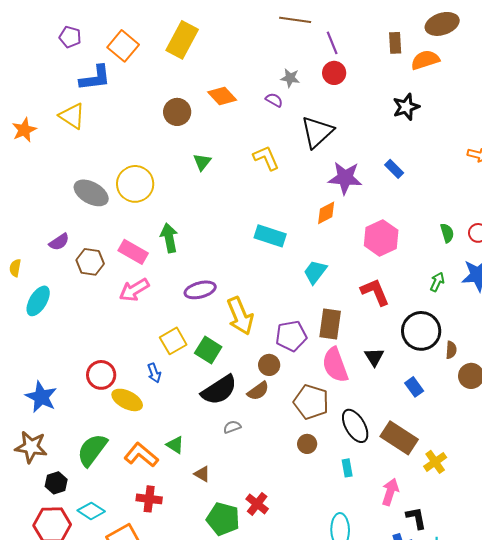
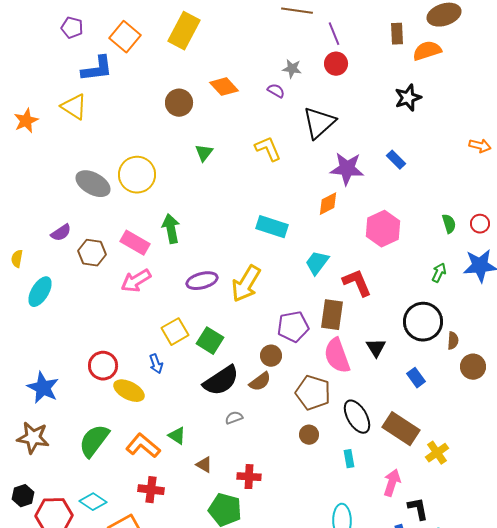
red L-shape: (375, 292) -> (357, 283), moved
yellow arrow: (240, 316) -> (246, 284), moved, turned 54
black hexagon: (56, 483) -> (23, 496), moved
red cross: (257, 504) -> (249, 477), moved, turned -35

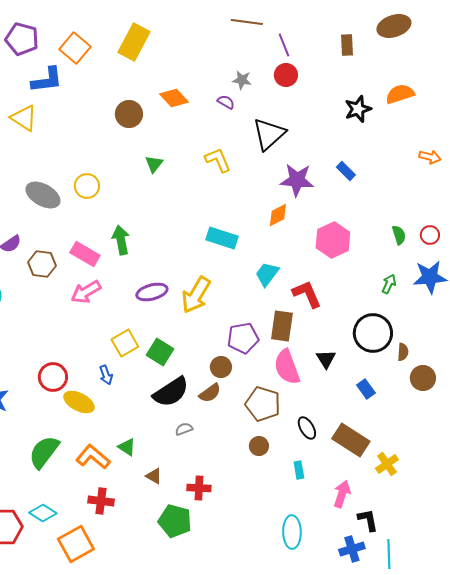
purple pentagon: (72, 28) -> (22, 39), size x1.5
orange semicircle: (427, 51) -> (400, 94), moved
yellow circle: (137, 175) -> (87, 186), size x0.7
black ellipse: (357, 417) -> (307, 428), size x0.7

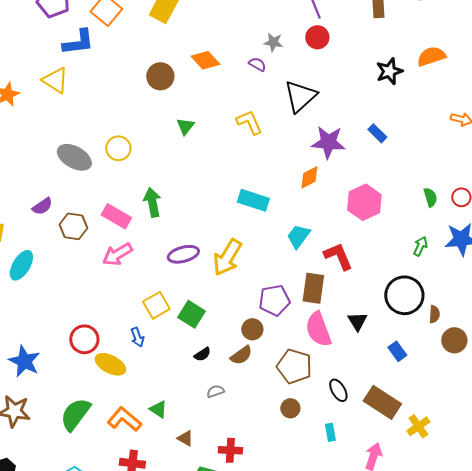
black semicircle: (171, 392) -> (202, 354), size x0.5

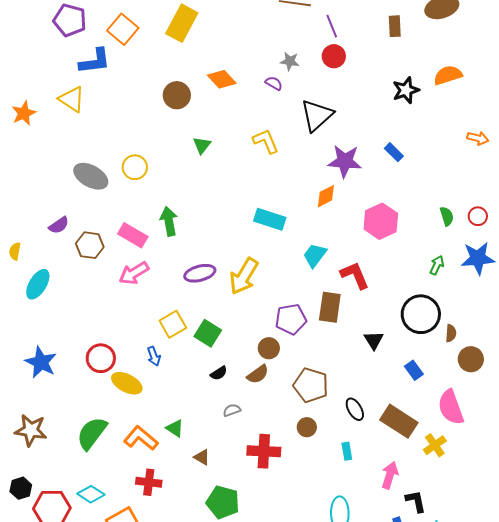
pink semicircle: (318, 329) -> (451, 407), moved
blue star: (24, 361) -> (41, 362), moved
red cross: (230, 450) -> (264, 451), moved, size x1.4

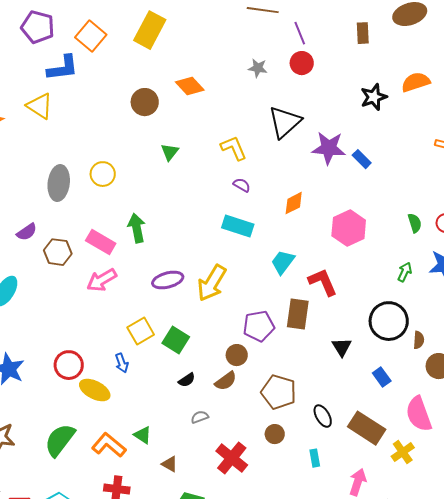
purple semicircle: (274, 83) -> (242, 185), moved
purple star: (345, 161) -> (329, 148), moved
gray ellipse: (91, 176) -> (59, 183), turned 68
red cross: (264, 451) -> (232, 458), turned 36

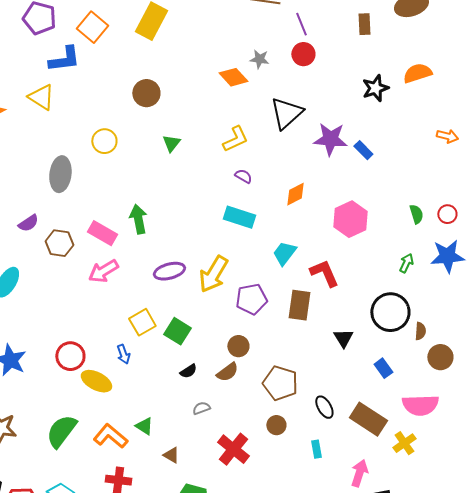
orange diamond: (190, 86) -> (233, 77), moved
yellow L-shape: (234, 148) -> (235, 139), turned 88
yellow circle: (103, 174) -> (104, 141), moved
purple pentagon: (259, 326) -> (251, 299), moved
pink semicircle: (419, 414) -> (420, 405), turned -72

